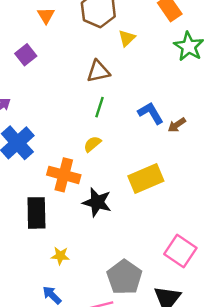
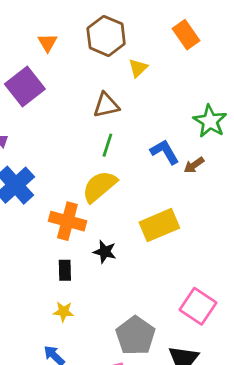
green star: (189, 46) -> (210, 121), moved
purple square: (26, 55) -> (25, 87), size x1.6
yellow semicircle: (92, 144) -> (99, 186), size x1.8
black star: (97, 202) -> (105, 252), size x0.7
black rectangle: (36, 213) -> (65, 270), moved, size x0.6

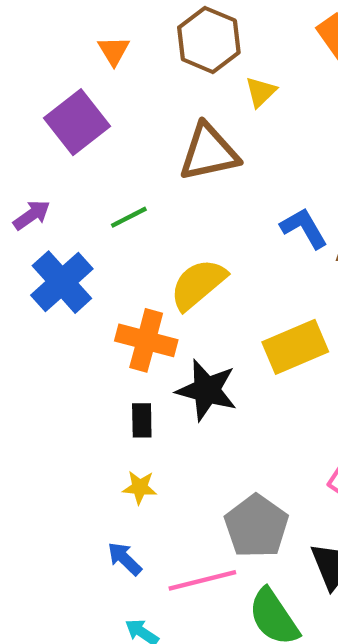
brown triangle: (106, 105) -> (209, 152), size x1.4
green line: (107, 145) -> (129, 217), moved, turned 45
black star: (105, 252) -> (207, 390), size x1.6

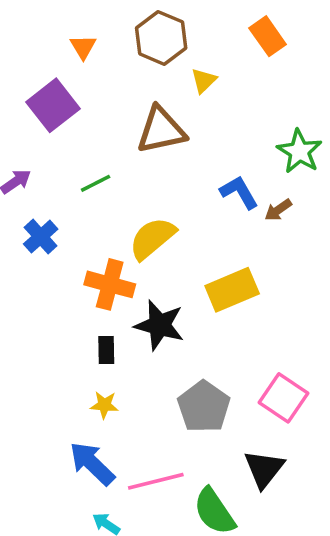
blue cross: (62, 282) -> (41, 237), size x0.7
gray pentagon: (256, 526) -> (204, 407), moved
blue arrow: (125, 559) -> (92, 463), size x1.6

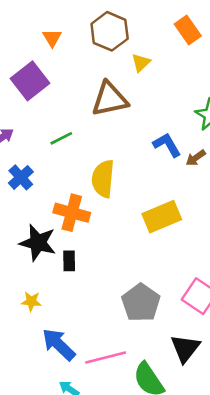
yellow semicircle: (152, 238) -> (103, 179), turned -45
black star: (159, 325) -> (38, 243), moved
yellow star: (104, 405) -> (31, 301), moved

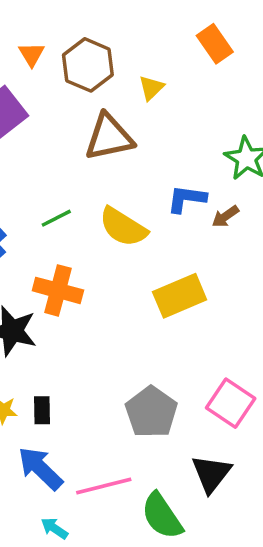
brown hexagon: (110, 31) -> (88, 65), moved
green line: (61, 138) -> (56, 218), moved
blue L-shape: (167, 145) -> (187, 199), turned -52
yellow semicircle: (103, 179) -> (123, 227), moved, turned -63
black rectangle: (69, 261) -> (42, 410), moved

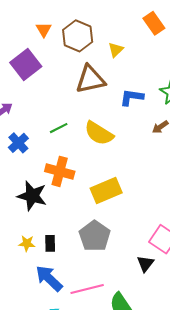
blue L-shape: (187, 199) -> (132, 97), moved
yellow rectangle: (180, 296) -> (106, 190), moved
gray pentagon: (151, 412) -> (95, 236), moved
black triangle: (211, 474) -> (145, 264), moved, size x0.7

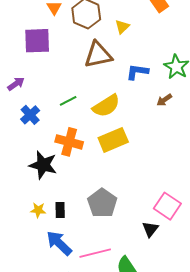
purple square: (26, 65) -> (37, 41), turned 36
yellow semicircle: (99, 133) -> (106, 106), turned -64
yellow rectangle: (106, 190) -> (113, 140), moved

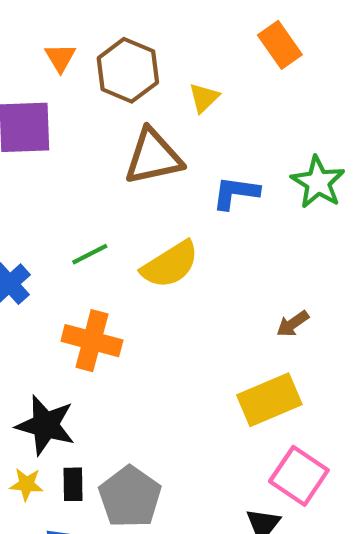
brown arrow: (164, 100) -> (293, 324), moved
yellow rectangle: (113, 140) -> (269, 400), moved
black star: (43, 165) -> (45, 425), moved
gray pentagon: (102, 203) -> (130, 497), moved

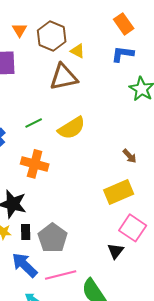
yellow triangle: (204, 98) -> (78, 51), moved, turned -49
blue L-shape: (236, 193) -> (123, 54), moved
brown arrow: (293, 324) -> (130, 156), turned -98

